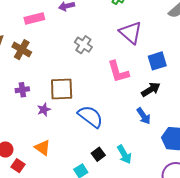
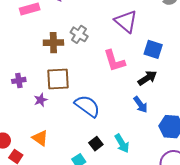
brown cross: (22, 50) -> (53, 43), moved, turned -30
blue square: (157, 61) -> (153, 49), turned 36

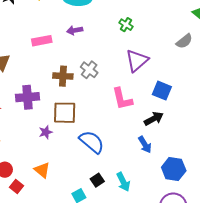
purple triangle: (126, 21) -> (137, 61), turned 35
purple cross: (19, 80) -> (27, 97), moved, size x1.6

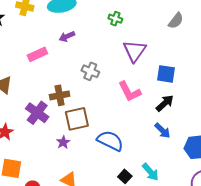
brown cross: (63, 76) -> (60, 95), moved
purple cross: (27, 97) -> (37, 113), turned -35

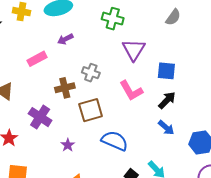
green cross: (115, 19) -> (113, 19), size x1.5
brown cross: (60, 95) -> (65, 88), moved
brown square: (77, 119) -> (91, 110), moved

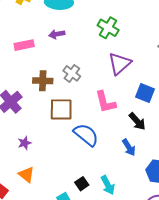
black arrow: (167, 100) -> (137, 121), turned 78
blue semicircle: (115, 141) -> (86, 135), moved
purple star: (68, 145) -> (25, 143), moved

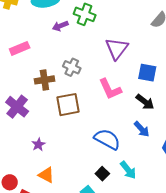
green cross: (108, 28) -> (85, 14), moved
purple arrow: (57, 34) -> (60, 26), moved
blue semicircle: (86, 135) -> (107, 139), moved

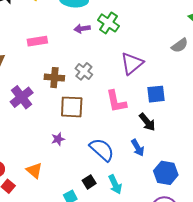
blue square: (147, 73) -> (156, 94), turned -30
purple star: (38, 144) -> (58, 139), moved

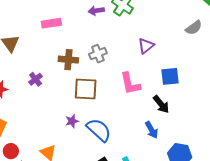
purple triangle: (132, 64) -> (146, 46), size x0.7
gray cross: (84, 71) -> (98, 54), turned 30
purple cross: (22, 97) -> (36, 79), size x0.6
blue semicircle: (102, 150) -> (99, 130), moved

